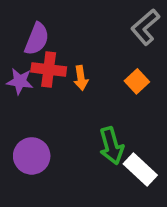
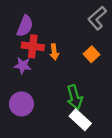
purple star: (20, 81) -> (23, 66), moved
white rectangle: (140, 170) -> (80, 120), moved

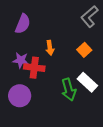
red cross: (33, 46) -> (34, 68), moved
white rectangle: (80, 120) -> (87, 82), moved

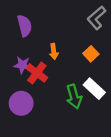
purple semicircle: (23, 24) -> (24, 26), turned -36
red cross: (34, 68) -> (37, 73), turned 30

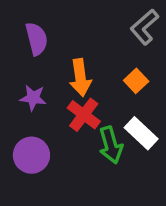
orange arrow: (54, 52) -> (80, 78), size x1.5
red cross: (37, 73) -> (84, 115), moved

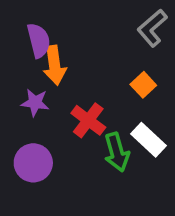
orange arrow: (80, 78) -> (55, 65), moved

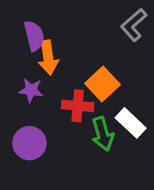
orange square: (143, 85) -> (103, 84), moved, size x1.5
red cross: (88, 120) -> (78, 106), turned -32

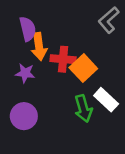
red cross: (78, 106) -> (63, 59), moved

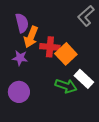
orange arrow: (39, 47) -> (31, 37), turned 30
green arrow: (83, 109) -> (66, 86), turned -55

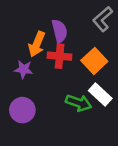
purple semicircle: (22, 23) -> (60, 31), moved
orange square: (66, 54) -> (94, 61), moved

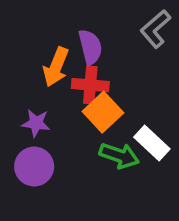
orange square: (94, 61) -> (103, 112), moved
purple star: (24, 69) -> (36, 123), moved

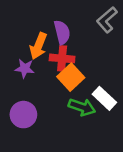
purple star: (36, 123) -> (25, 68), moved

